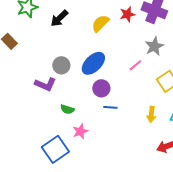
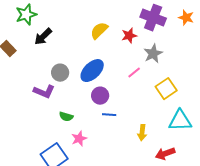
red star: (127, 14) -> (129, 36), moved
black arrow: (59, 18) -> (43, 37), moved
yellow arrow: (151, 114) -> (142, 133), moved

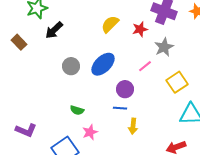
purple L-shape: (44, 92) -> (26, 130), moved
purple circle: (100, 96) -> (125, 89), moved
yellow arrow: (142, 133) -> (133, 126), moved

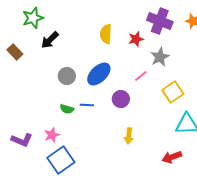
yellow semicircle: (110, 24) -> (106, 34), turned -42
blue line: (120, 108) -> (87, 105), moved
green semicircle: (77, 110) -> (67, 109), moved
pink star: (90, 132) -> (52, 135), moved

